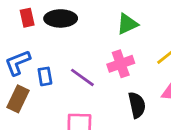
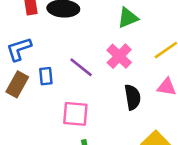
pink cross: (121, 64) -> (119, 56), turned -30
blue rectangle: (45, 76) -> (46, 76), moved

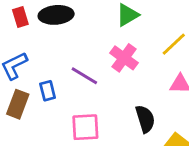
black semicircle: (133, 97) -> (145, 119), moved

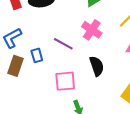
black semicircle: (145, 119) -> (97, 66), moved

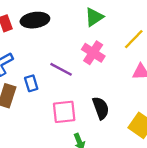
black semicircle: (97, 66) -> (101, 108), moved

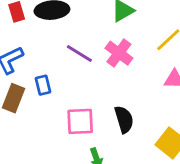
purple line: (61, 69) -> (79, 54), moved

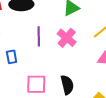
purple line: (79, 54) -> (39, 36), turned 54

